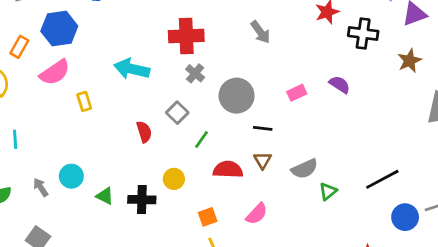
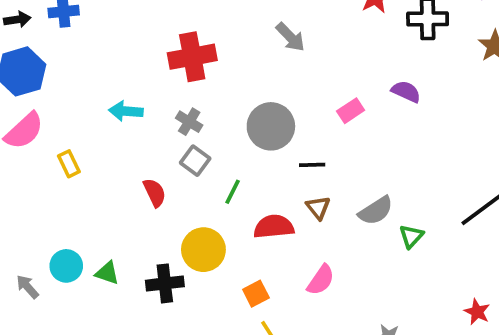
cyan arrow: (132, 69) -> (126, 111), size x0.7
gray cross: (195, 73) -> (189, 122), moved
yellow circle: (174, 179) -> (203, 250), size x1.5
green triangle: (105, 196) -> (107, 273), moved

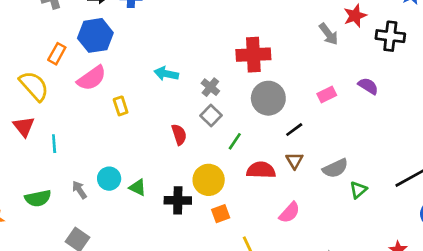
gray arrow: (290, 37) -> (329, 34), moved
red cross: (192, 57) -> (253, 55), moved
black line: (312, 165) -> (294, 130), turned -42
orange square: (256, 294) -> (221, 214), moved

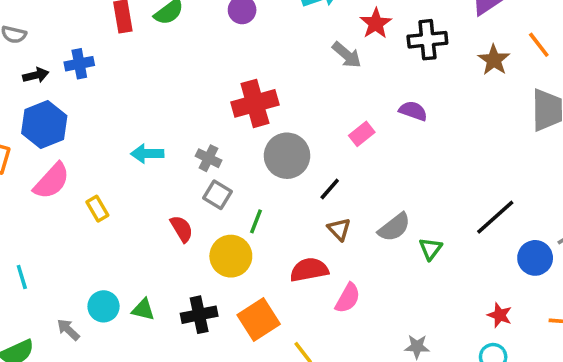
red semicircle: (261, 170) -> (309, 270), moved
yellow circle: (209, 180) -> (231, 256), moved
orange square: (221, 214) -> (259, 320), size x1.6

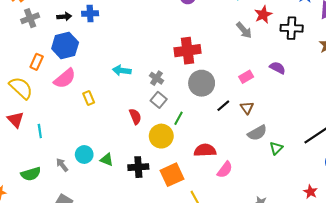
brown triangle: (339, 229) -> (247, 108), moved

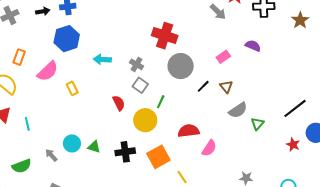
blue hexagon: (65, 45) -> (67, 39), moved
red cross: (188, 51) -> (165, 36), turned 30
red star: (310, 192) -> (293, 145), moved

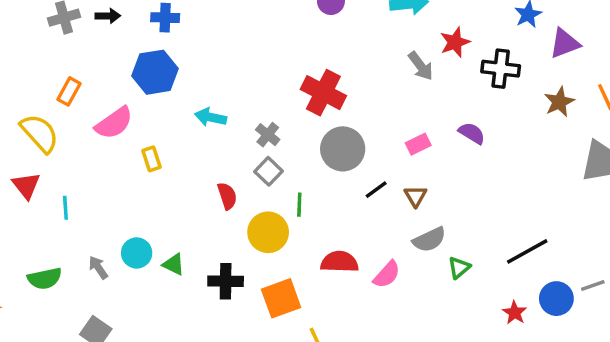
black arrow: (43, 11) -> (108, 16), moved
green line: (161, 102) -> (299, 205), turned -32
pink semicircle: (209, 148) -> (387, 275), moved

